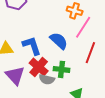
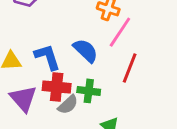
red cross: (39, 67) -> (57, 87), turned -36
gray semicircle: (47, 79) -> (68, 105), turned -56

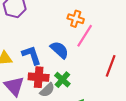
red line: (130, 68) -> (111, 66), moved
green cross: (89, 91) -> (62, 80), turned 35

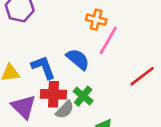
red line: (111, 66) -> (142, 76), turned 35

